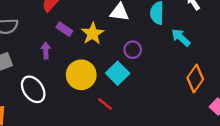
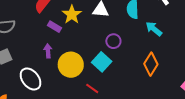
yellow star: (93, 34) -> (72, 15), moved
purple arrow: (46, 50) -> (48, 51), moved
orange diamond: (195, 79) -> (151, 64), moved

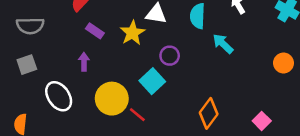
yellow star: (72, 15) -> (132, 33), moved
orange diamond: (151, 64) -> (209, 113), moved
yellow circle: (71, 65) -> (112, 99), moved

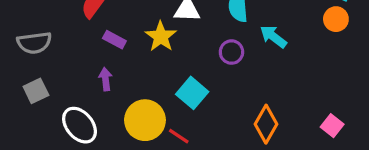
purple circle: (170, 56) -> (231, 52), moved
orange circle: (284, 63) -> (336, 19), moved

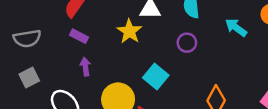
cyan arrow: (273, 37) -> (236, 28), moved
purple rectangle: (114, 40) -> (79, 36), moved

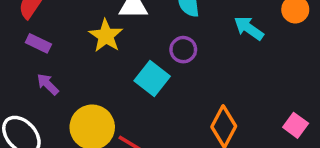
purple arrow: (85, 67) -> (48, 84), turned -36
cyan square: (156, 76) -> (152, 78), moved

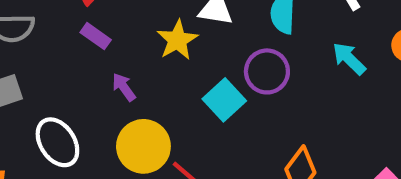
purple circle: (183, 50) -> (267, 71), size x1.4
purple arrow: (48, 84) -> (124, 87), moved

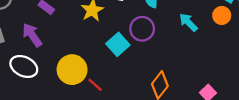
purple arrow: (124, 87) -> (32, 35), moved, size x1.5
white ellipse: (57, 142) -> (24, 66), turned -32

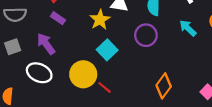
cyan square: (118, 44) -> (107, 50), moved

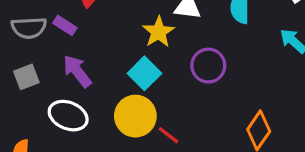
purple rectangle: (58, 18) -> (65, 25), moved
purple circle: (146, 35) -> (208, 66), moved
cyan square: (107, 50) -> (144, 73), moved

